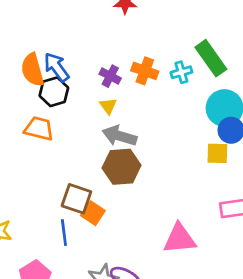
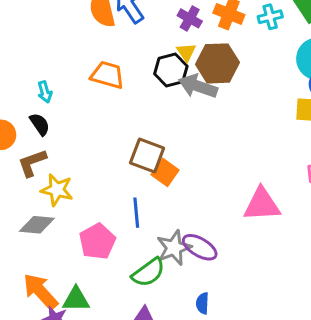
black hexagon: (54, 92) -> (171, 70), moved
brown hexagon: (122, 167) -> (217, 63), moved
blue line: (64, 233) -> (136, 213), moved

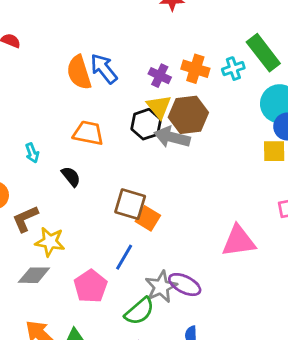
yellow triangle: (186, 52) -> (159, 107), size x1.4
black semicircle: (40, 124) -> (71, 177), moved
blue line: (136, 213) -> (124, 257), turned 40

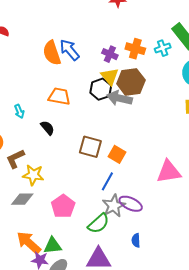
orange square: (148, 218) -> (117, 154), moved
blue line: (124, 257) -> (107, 181), moved

